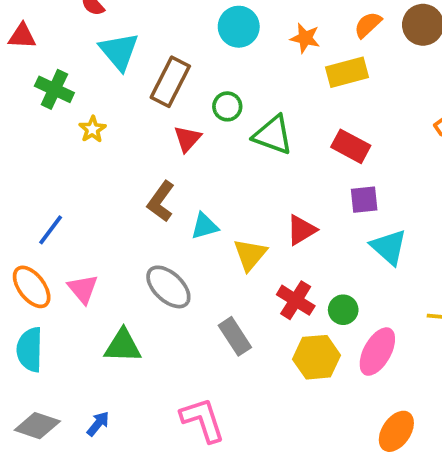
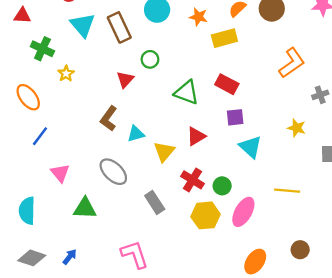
brown rectangle: (170, 82) -> (119, 27), moved, turned -52
green triangle: (273, 135) -> (187, 92), moved
orange ellipse: (32, 287) -> (28, 97), moved

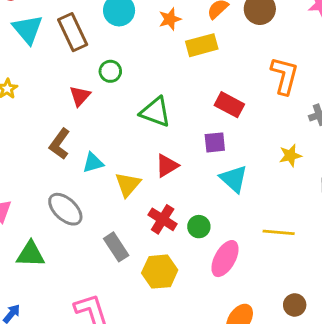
orange star: (198, 17) -> (170, 19), turned -30
orange L-shape: (292, 63) -> (284, 76), turned -40
red rectangle: (227, 84) -> (229, 105), moved
yellow star: (297, 128) -> (290, 155), turned -30
yellow hexagon: (206, 215) -> (160, 272), moved

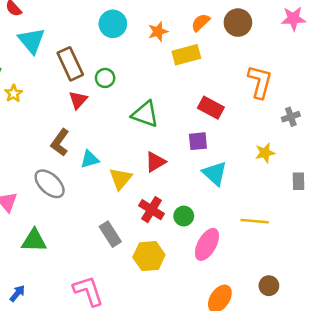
brown rectangle: (73, 32) -> (70, 64), moved
gray ellipse: (65, 209) -> (50, 184), moved

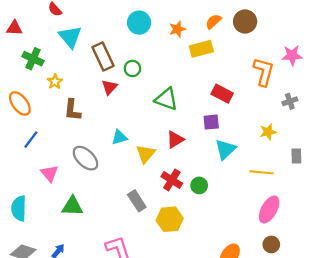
pink star: (293, 19) -> (292, 55), moved
brown L-shape: (60, 142) -> (72, 110), moved, turned -30
cyan triangle: (215, 173) -> (225, 149), turned 35
yellow line: (255, 221) -> (261, 172), moved
pink ellipse: (207, 244) -> (269, 209), moved

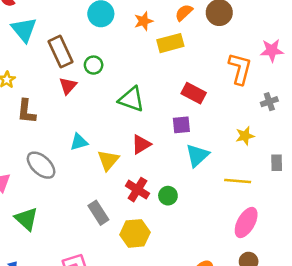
green triangle: (72, 206) -> (26, 219), turned 40

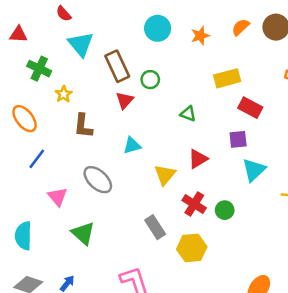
yellow rectangle: (170, 43) -> (227, 78), moved
green triangle: (131, 99) -> (188, 114), size x0.6
cyan triangle: (79, 142) -> (132, 145), moved

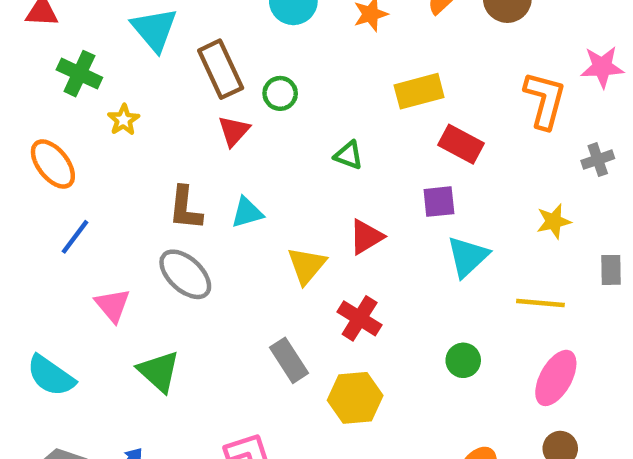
brown L-shape: (83, 126) -> (185, 208), moved
green circle: (225, 210) -> (463, 360), moved
cyan semicircle: (23, 236) -> (51, 376), turned -56

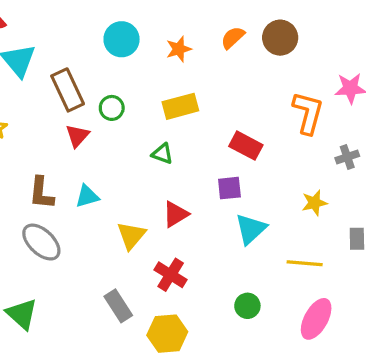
yellow rectangle: (419, 91) -> (180, 106), moved

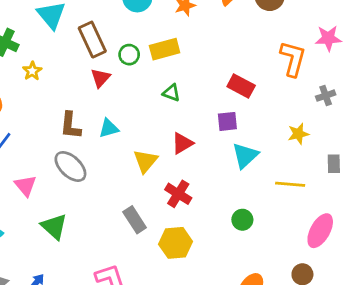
yellow rectangle: (180, 106) -> (165, 49), moved
pink ellipse: (316, 319) -> (320, 231), moved

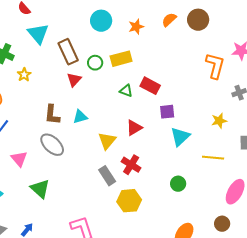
red rectangle: (241, 86) -> (150, 86), moved
gray rectangle: (135, 220) -> (107, 176), moved

